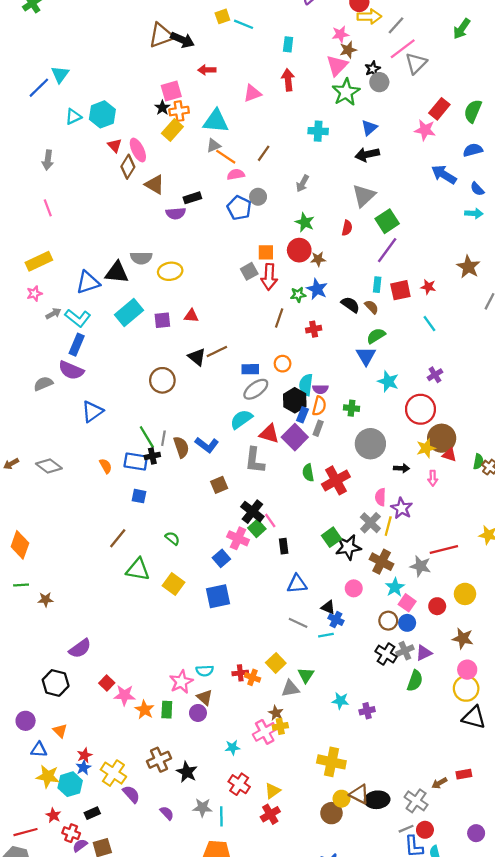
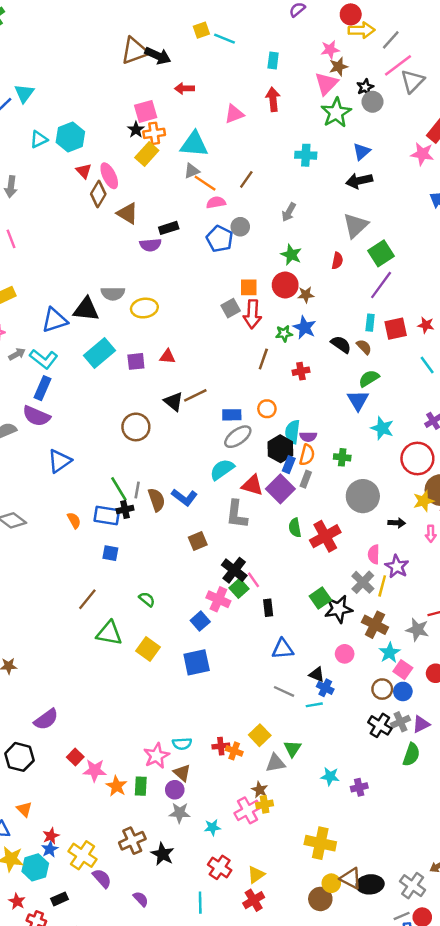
gray star: (202, 808) -> (180, 813), moved

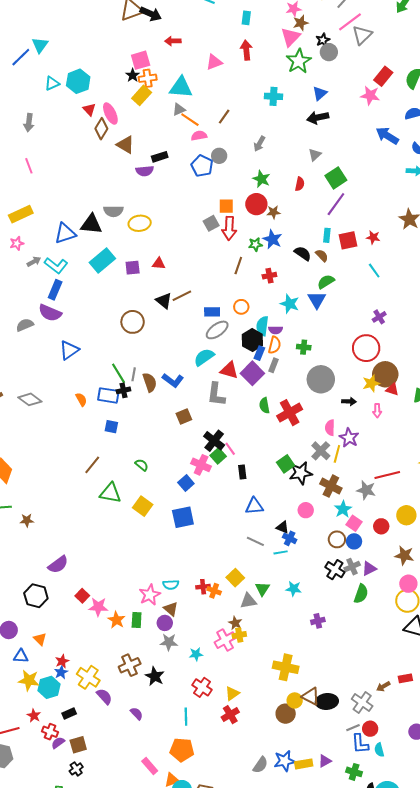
gray triangle: (356, 226) -> (315, 155), size x0.6
cyan star: (382, 428) -> (290, 304), moved
cyan star: (330, 776) -> (294, 589), moved

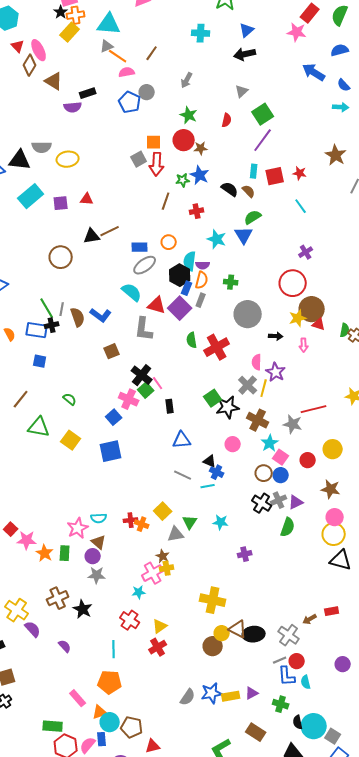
black triangle: (164, 301) -> (92, 236), turned -48
cyan semicircle: (204, 357) -> (132, 292), turned 75
cyan star: (196, 654) -> (139, 592), moved

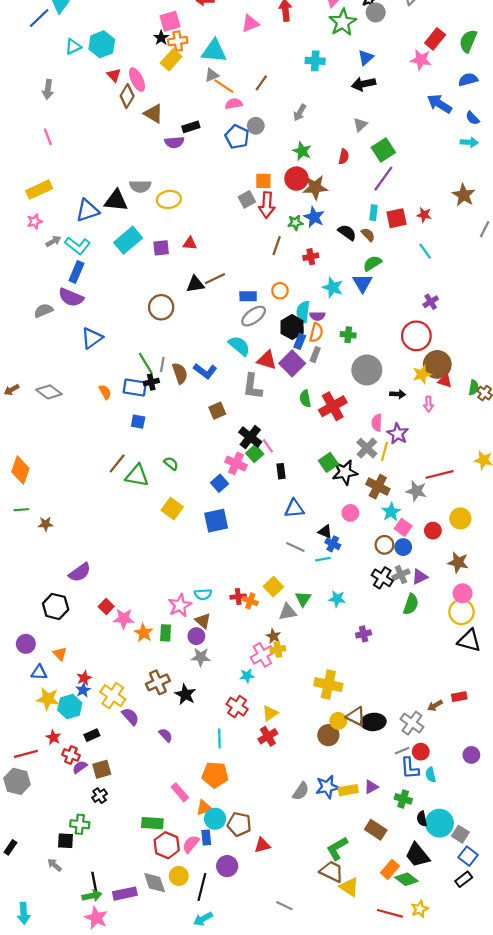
brown star: (201, 148) -> (315, 187), size x1.6
green triangle: (39, 427) -> (137, 476), moved

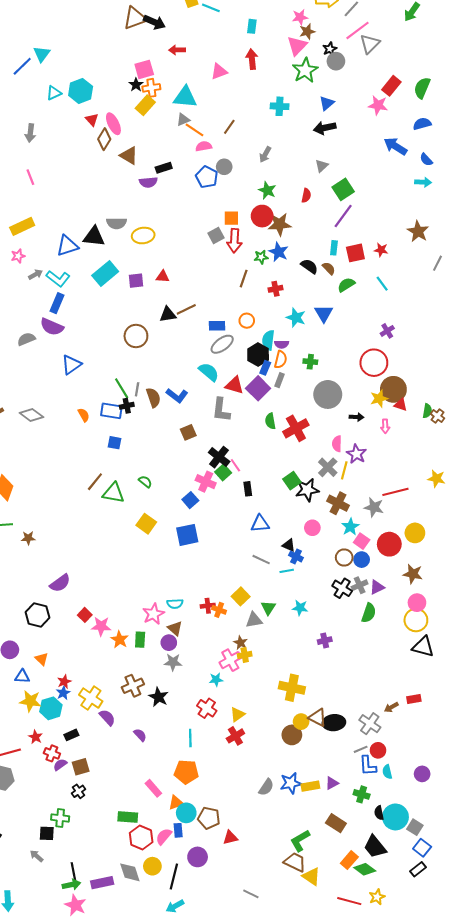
green semicircle: (372, 263) -> (346, 285), moved
red circle: (433, 531) -> (389, 544), size x1.5
purple circle: (471, 755) -> (422, 774), moved

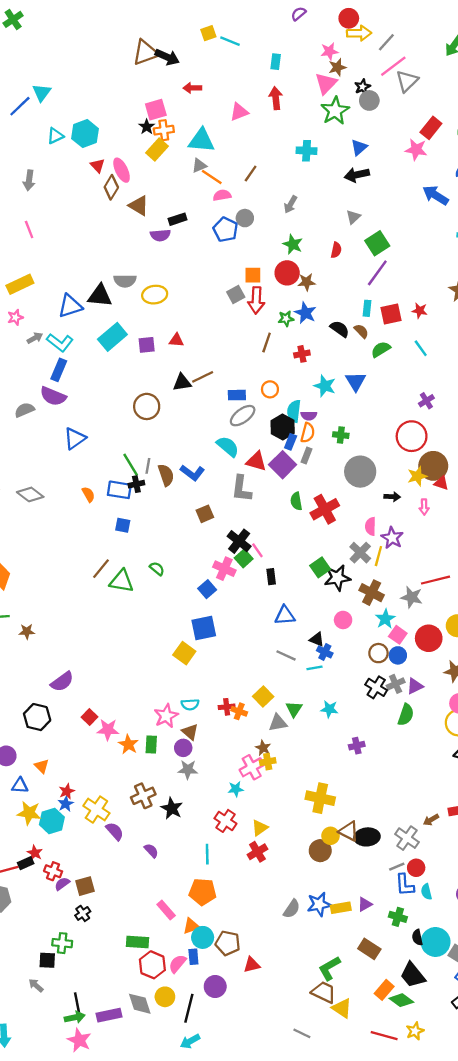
brown star: (280, 224) -> (307, 282), size x0.7
yellow square: (146, 524) -> (184, 653), moved
black rectangle: (71, 735) -> (26, 863), moved
gray line: (251, 894) -> (302, 1033), moved

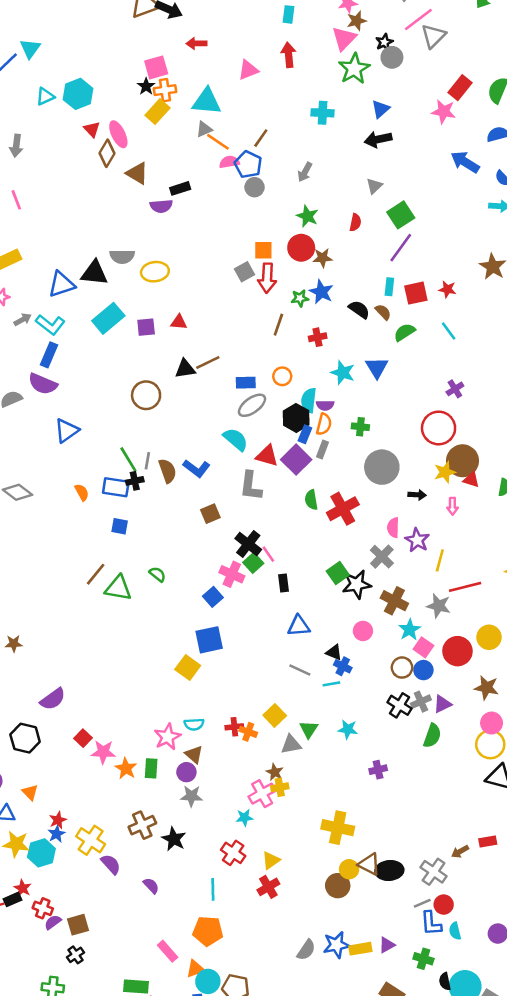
blue pentagon: (225, 229) -> (248, 165), moved
yellow line: (378, 556) -> (440, 560), moved

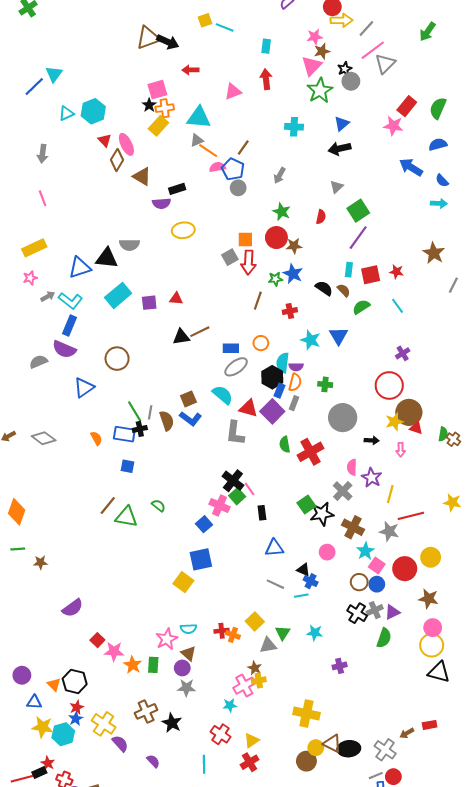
yellow ellipse: (155, 272) -> (183, 230), moved
brown circle: (146, 395) -> (117, 359), moved
brown square: (210, 514) -> (188, 399), moved
black hexagon: (25, 738) -> (75, 681), moved

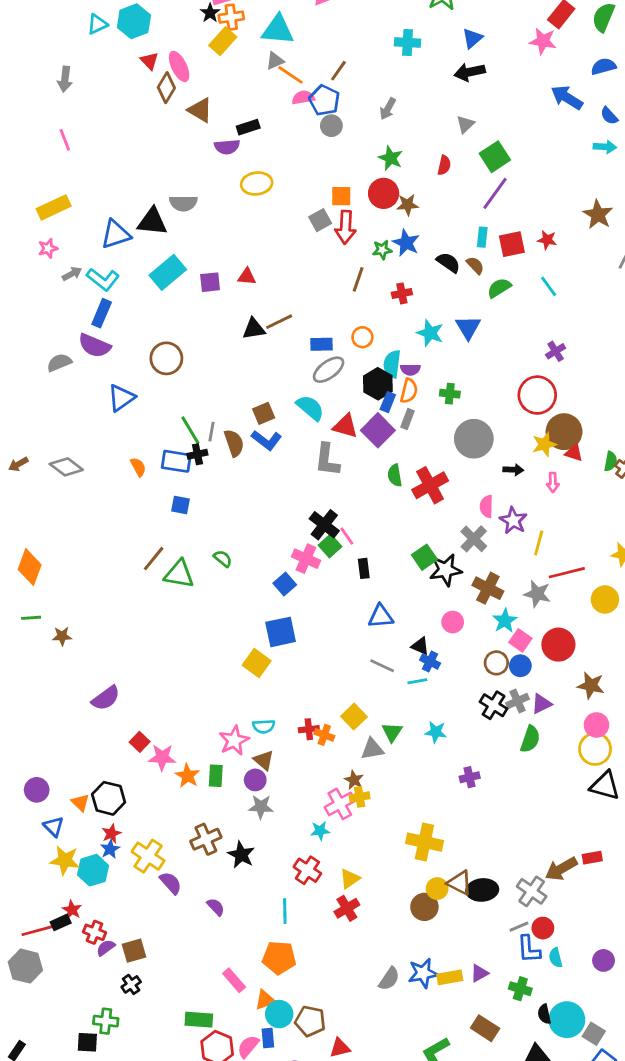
yellow circle: (431, 557) -> (605, 599), moved
blue triangle: (34, 702) -> (54, 827), turned 42
brown arrow: (407, 733) -> (561, 869), size x1.6

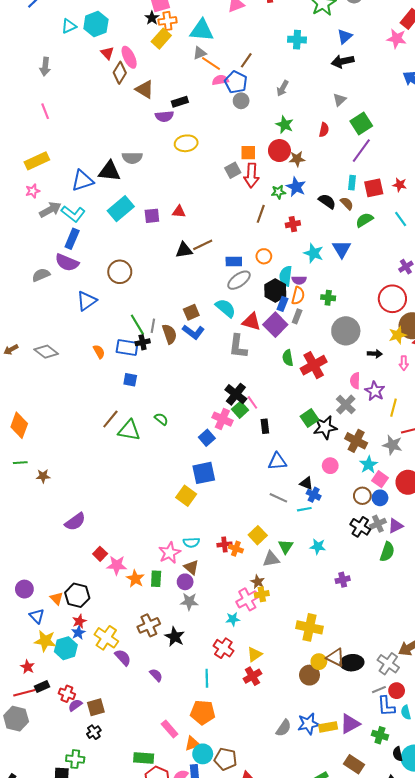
gray arrow: (72, 274) -> (50, 210), size x1.5
red star: (72, 910) -> (27, 667), moved
purple triangle: (479, 973) -> (350, 724), size x1.5

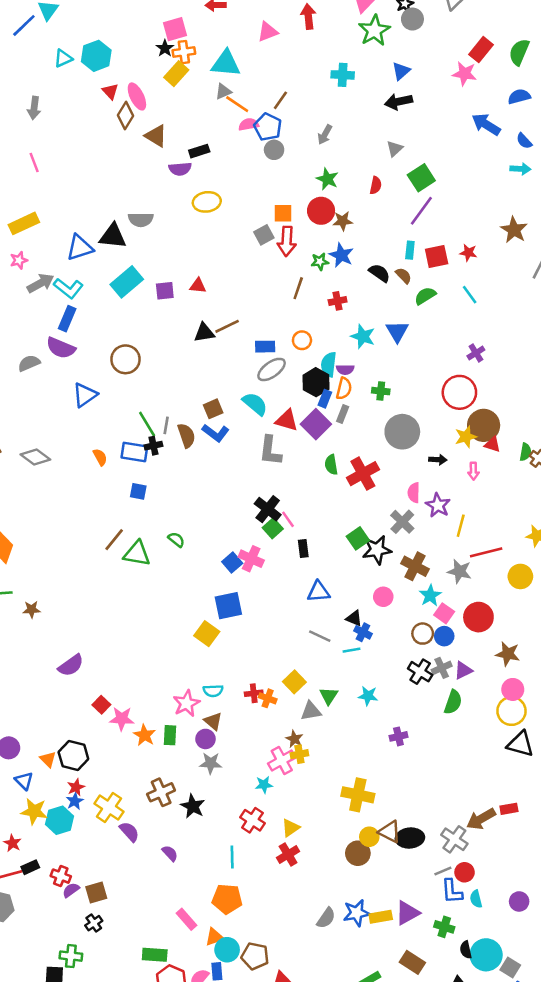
pink cross: (222, 419) -> (251, 559), moved

